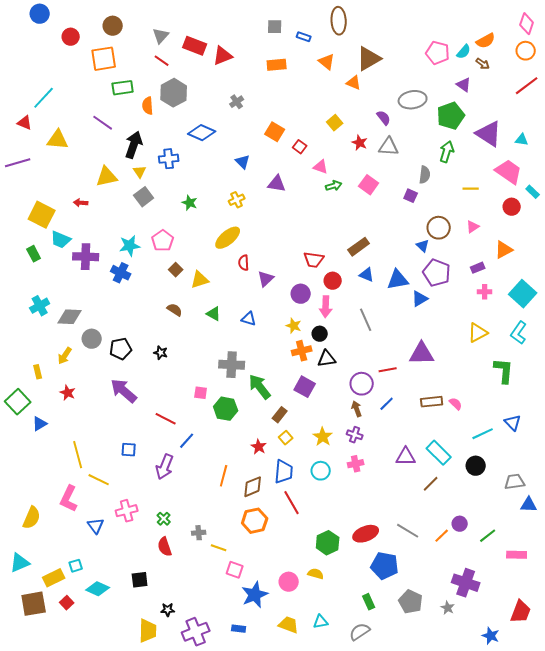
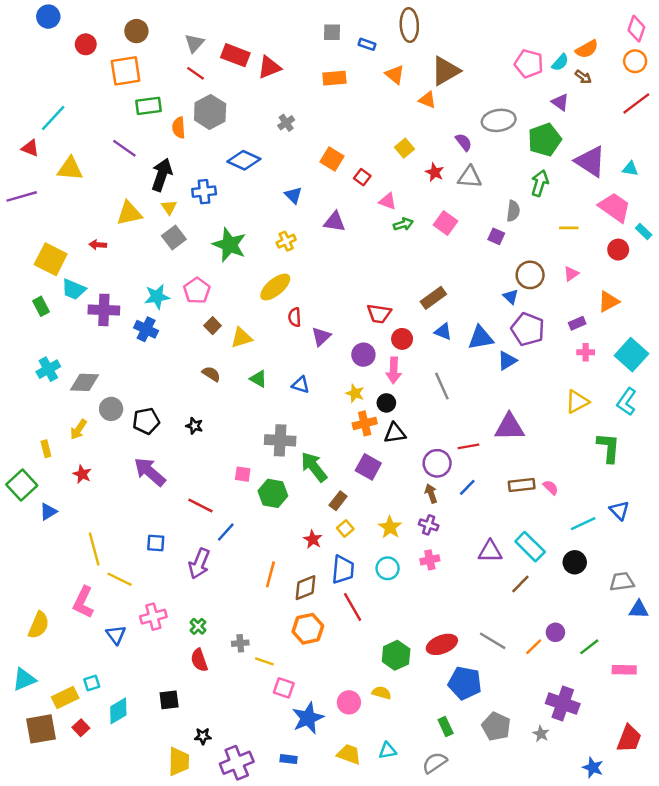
green star: (190, 203) -> (229, 245), size x1.8
cyan diamond: (98, 589) -> (118, 711), turned -55

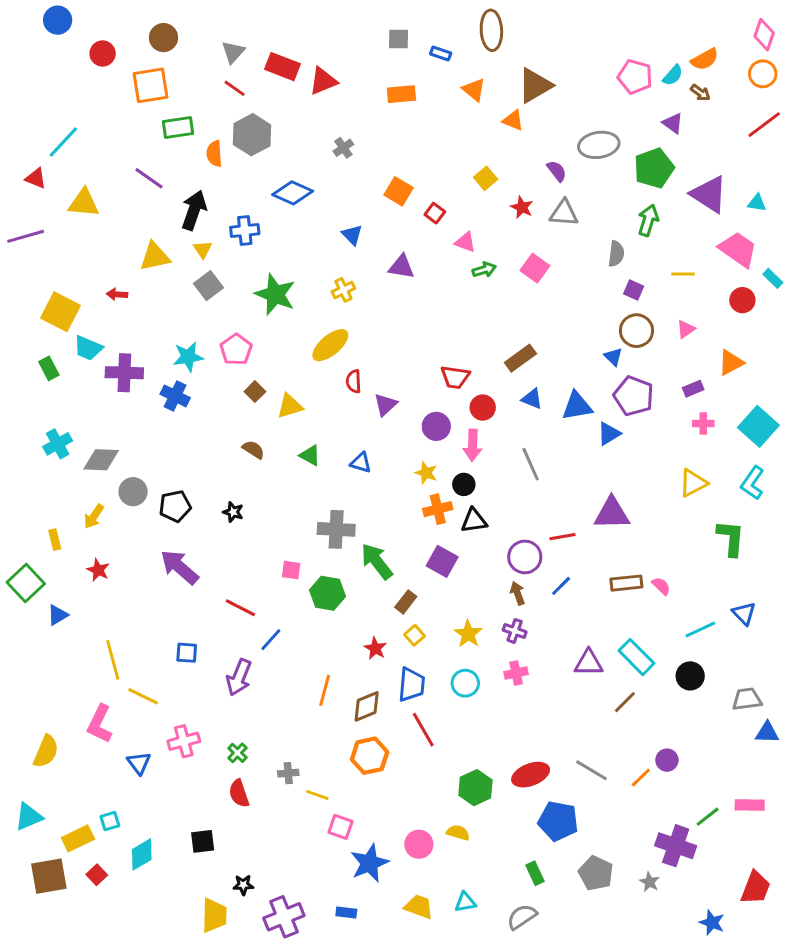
purple square: (496, 236) -> (634, 290), moved
green line: (589, 647) -> (708, 817), moved

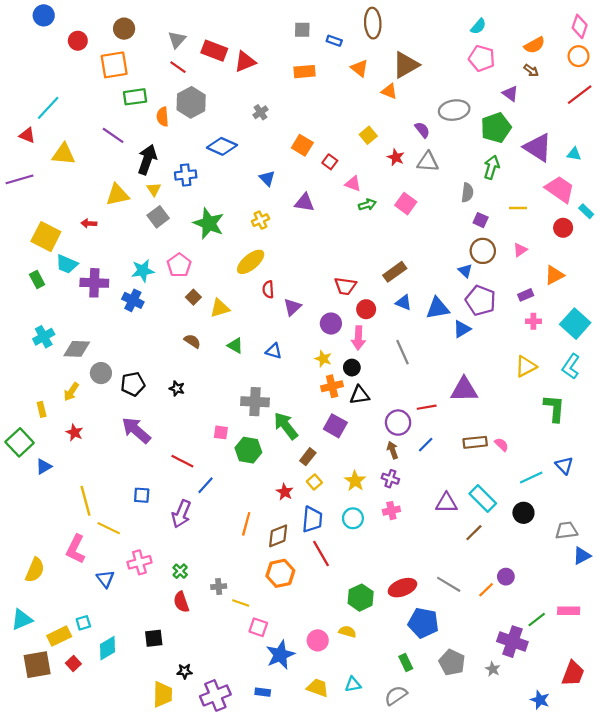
cyan semicircle: (673, 75) -> (478, 26), moved
blue triangle: (767, 733) -> (582, 556), turned -30

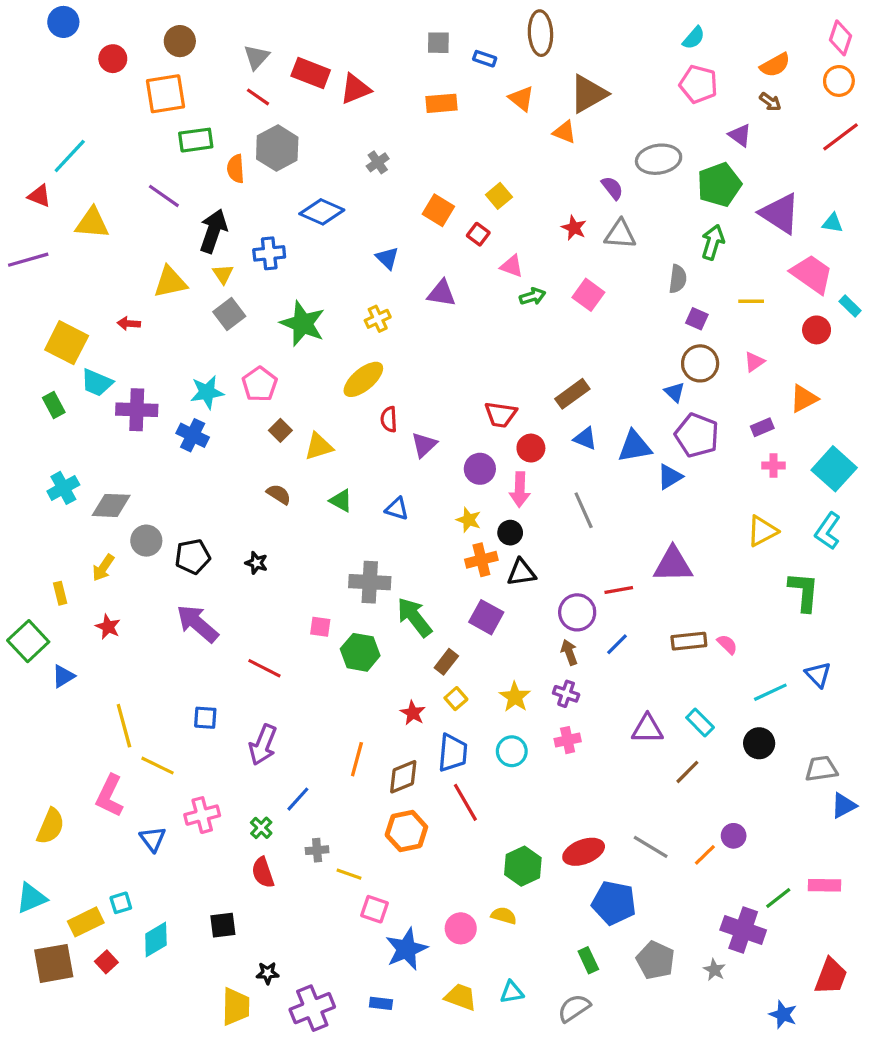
yellow square: (368, 135) -> (499, 196), moved
blue line: (205, 485) -> (298, 799), moved
cyan rectangle: (483, 498) -> (700, 723), size x0.7

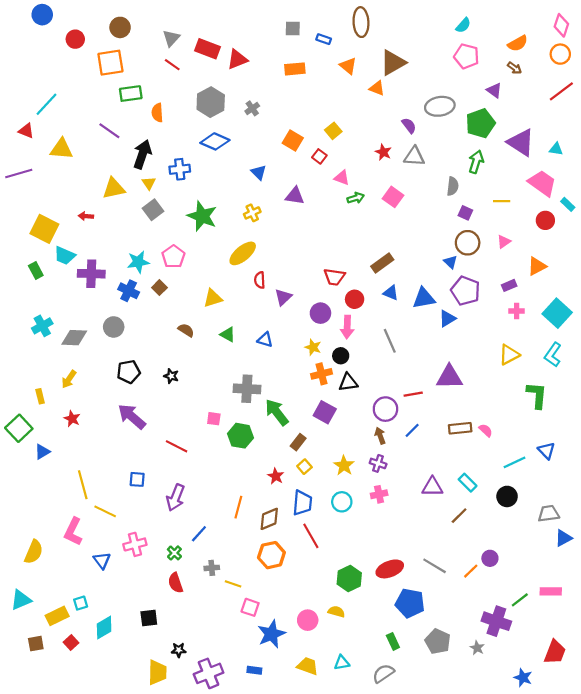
gray hexagon: (277, 148) -> (211, 102), moved
brown square: (280, 430) -> (159, 288), moved
gray circle: (146, 541) -> (114, 327), moved
brown square: (54, 963) -> (36, 644), size x0.6

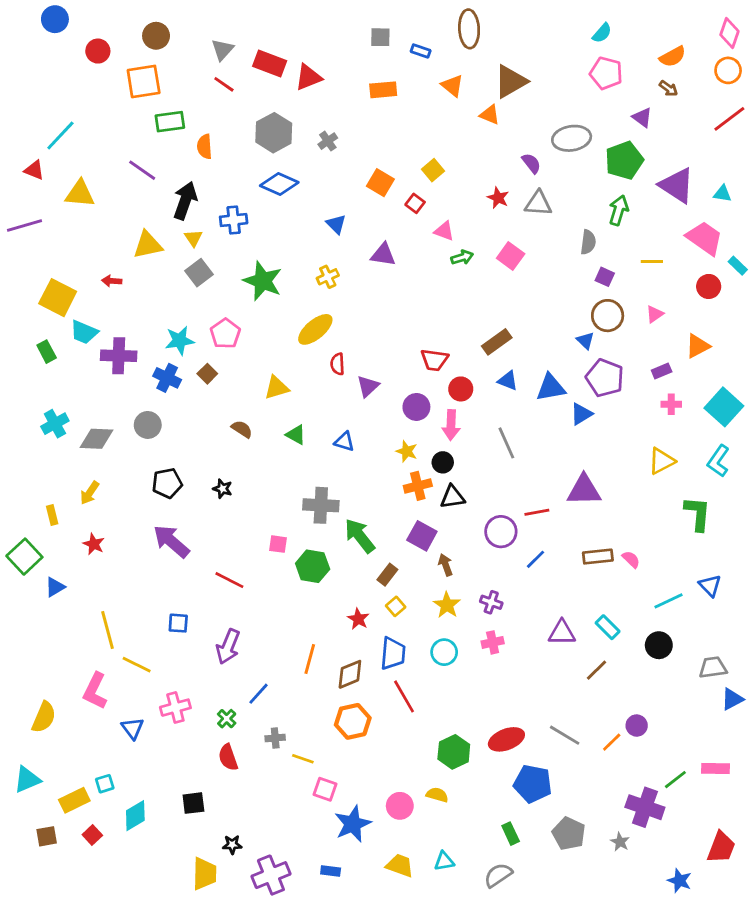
brown arrow: (380, 436) -> (446, 565), moved

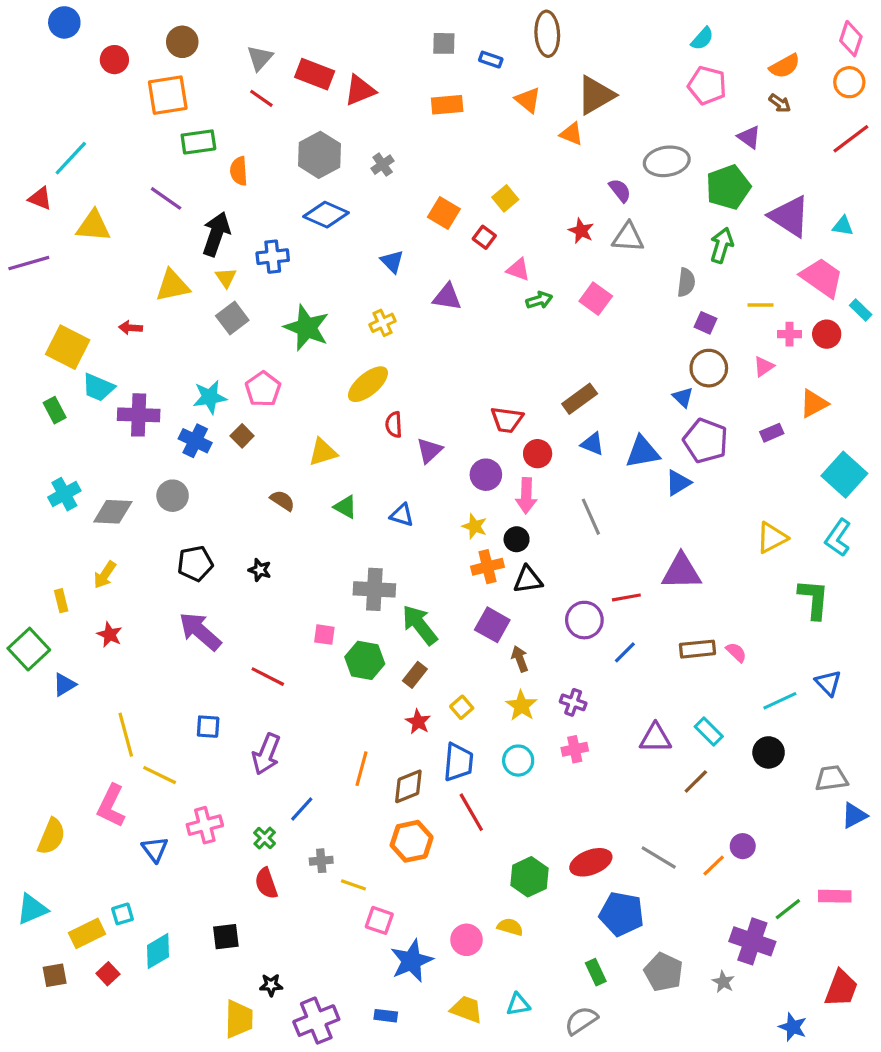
pink cross: (671, 404) -> (790, 334), moved
brown rectangle: (387, 575) -> (415, 675), moved

